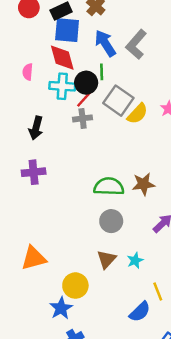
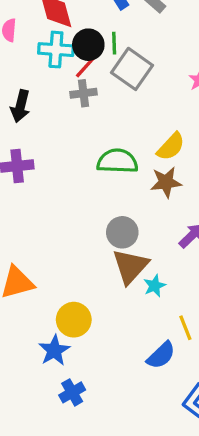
green line: (102, 72) -> (114, 43), moved
yellow semicircle: (137, 114) -> (171, 147), moved
green semicircle: (109, 186) -> (117, 161), moved
brown triangle: (106, 259) -> (130, 266), moved, size x1.4

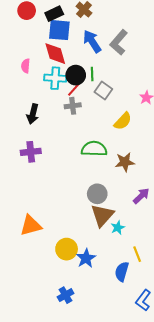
gray square: (132, 69) -> (103, 90), size x0.7
yellow semicircle: (171, 147) -> (123, 121), moved
blue star: (54, 350) -> (86, 258), moved
blue semicircle: (161, 355) -> (122, 272), turned 150

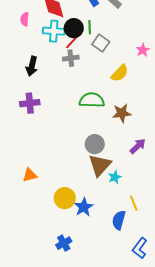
orange triangle: (31, 226) -> (30, 175), size x0.7

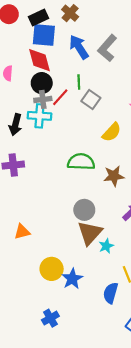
black circle: (74, 28) -> (42, 83), moved
cyan cross: (54, 31) -> (39, 116), moved
gray cross: (71, 58) -> (43, 99), moved
orange triangle: (30, 175) -> (22, 232), moved

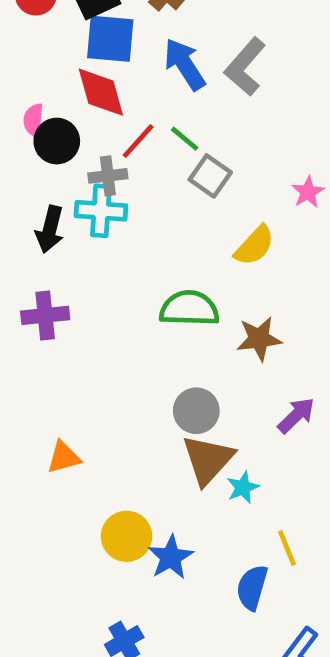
green line: (79, 82) -> (185, 139), turned -48
black circle: (42, 83) -> (57, 141), moved
red line: (60, 97) -> (138, 141), moved

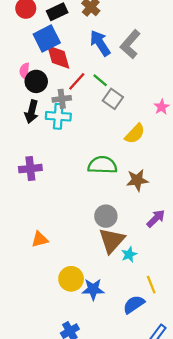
blue square: (110, 39) -> (47, 38), moved, turned -32
black arrow: (50, 229) -> (32, 112), moved
blue star: (171, 557) -> (93, 289), turned 30
blue semicircle: (252, 587) -> (134, 304), turned 40

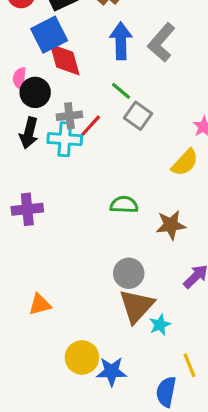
blue arrow: (100, 43) -> (121, 41), turned 32
red line: (77, 81) -> (90, 127), moved
yellow semicircle: (135, 134) -> (185, 163), moved
green semicircle: (102, 165) -> (124, 205), size x0.7
blue semicircle: (134, 304) -> (166, 392), turned -45

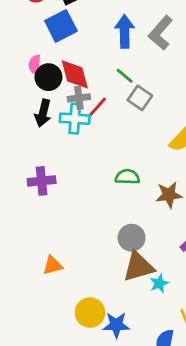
red diamond: (65, 60) -> (75, 74), moved
brown triangle: (136, 306) -> (138, 267), turned 32

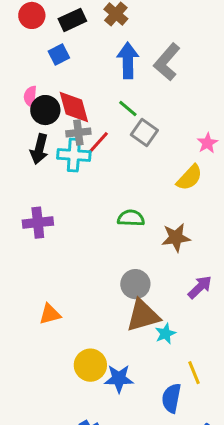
blue square: (61, 26) -> (59, 54), size x0.6

